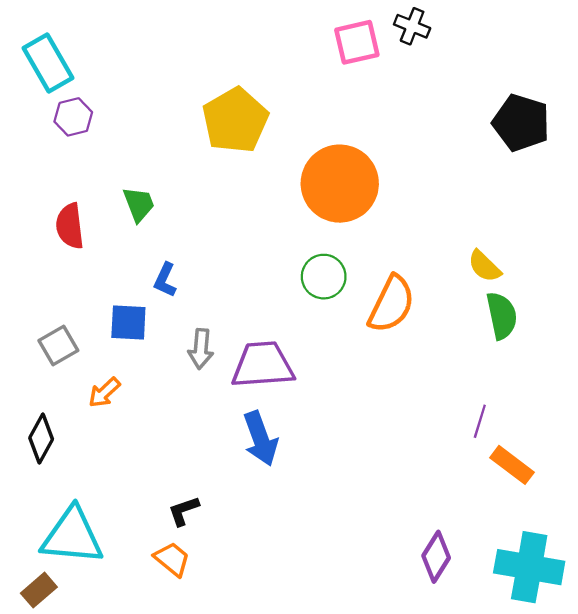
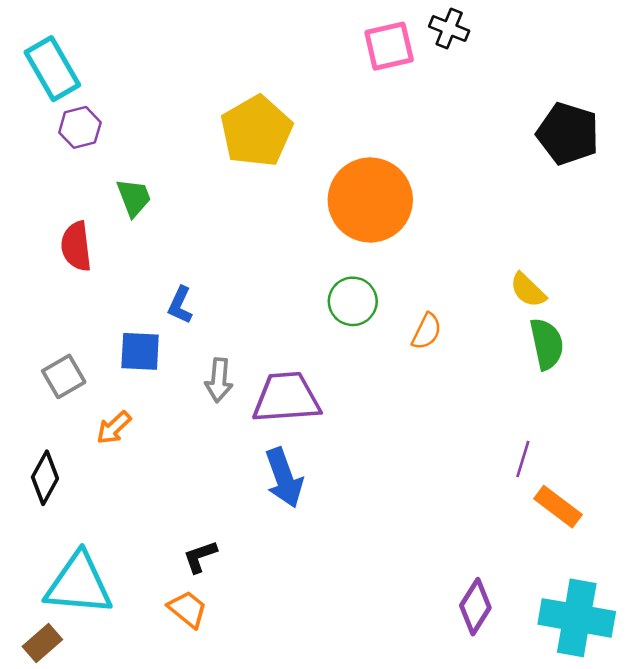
green trapezoid: (139, 204) -> (134, 197), moved
orange semicircle: (391, 304) -> (427, 331), size x0.6

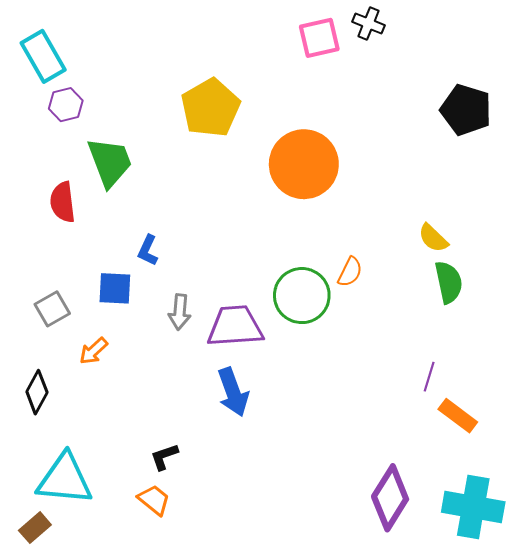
green trapezoid: (134, 197) -> (110, 162), size x1.6
green circle: (353, 301) -> (302, 296), moved, size x1.4
purple diamond: (475, 607) -> (390, 498), size x1.4

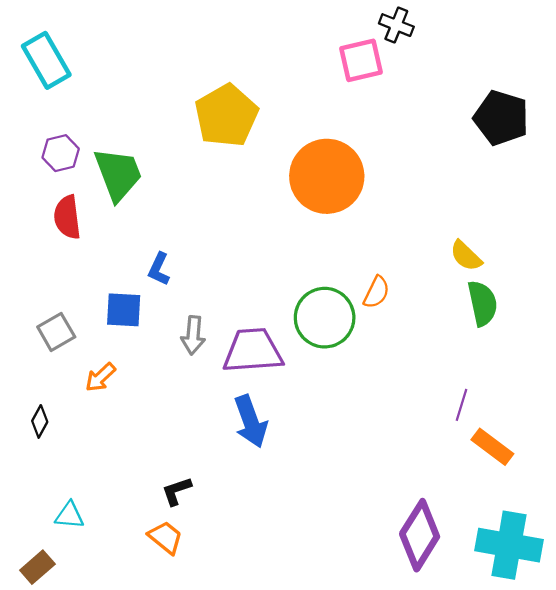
pink square: (319, 38) -> (361, 60), moved
purple hexagon: (66, 105) -> (61, 153), moved
black diamond: (37, 392) -> (40, 421), size x0.7
cyan triangle: (65, 479) -> (69, 515), size x0.5

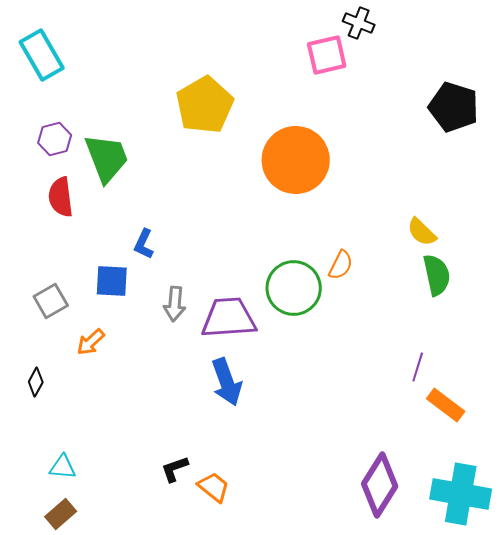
black L-shape: (177, 491) -> (175, 469), moved
orange trapezoid: (166, 537) -> (214, 487), moved
brown rectangle: (37, 567) -> (61, 514), moved

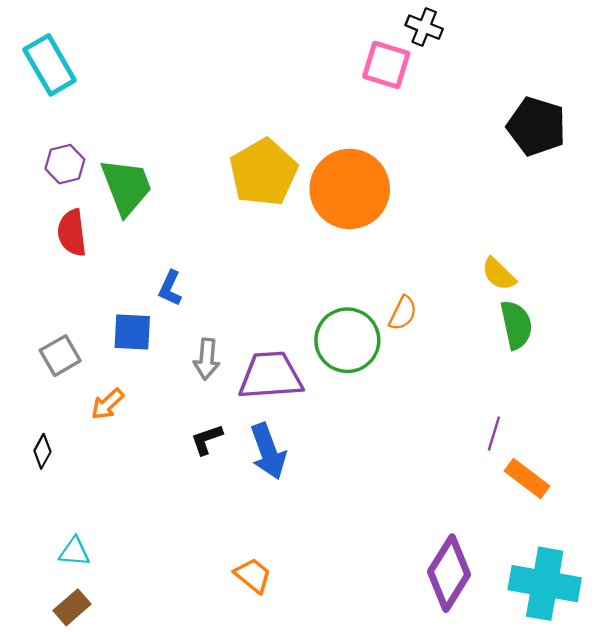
pink square: (327, 55) -> (386, 65), turned 30
yellow pentagon: (205, 105) -> (263, 172), moved
black L-shape: (175, 469) -> (207, 439), moved

